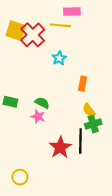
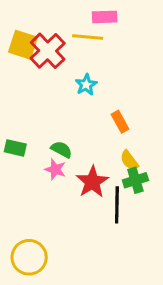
orange rectangle: (83, 84) -> (120, 122), turned -40
red star: (60, 147) -> (92, 182), moved
yellow circle: (20, 177) -> (29, 257), size x1.5

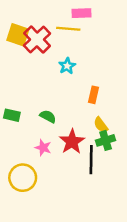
orange rectangle: (120, 122) -> (94, 95), turned 42
pink star: (55, 169) -> (43, 148), moved
yellow circle: (29, 257) -> (23, 178), moved

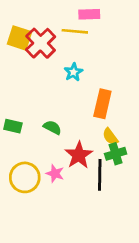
orange rectangle: (94, 95) -> (102, 104), size x1.5
pink star: (43, 148) -> (55, 173), moved
yellow circle: (23, 178) -> (25, 177), moved

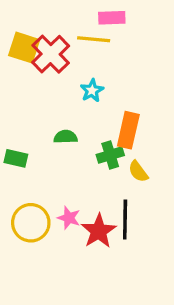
green semicircle: (52, 127) -> (66, 137), moved, turned -30
green cross: (116, 154) -> (110, 155), moved
red star: (79, 155) -> (99, 231), moved

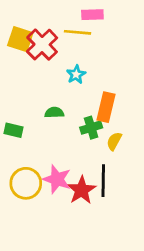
yellow semicircle: (138, 172) -> (114, 141), turned 66
pink star: (69, 218) -> (57, 179), size x1.5

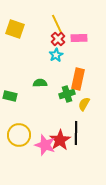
pink rectangle: (92, 15) -> (79, 38), moved
yellow line: (77, 32) -> (57, 24), turned 60
red cross: (42, 45) -> (58, 39), moved, size x0.6
pink star: (57, 179) -> (45, 145), moved

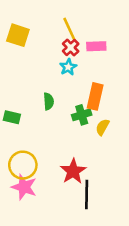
green semicircle: (40, 83) -> (49, 101), turned 88
black line: (76, 133) -> (87, 194), moved
pink star: (45, 145) -> (24, 187), moved

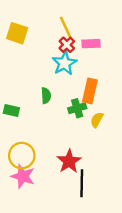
cyan star: (68, 67) -> (64, 63), size x1.5

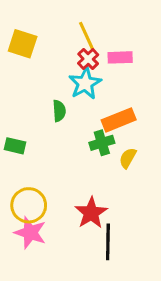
orange rectangle: (90, 91) -> (119, 120), turned 55
green semicircle: (46, 96) -> (59, 111), moved

